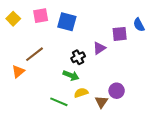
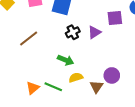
black cross: (78, 57) -> (73, 32), moved
orange triangle: (18, 71) -> (33, 88), moved

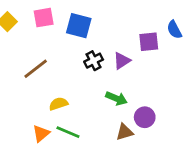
green arrow: (66, 60) -> (116, 98), moved
yellow semicircle: (76, 78) -> (58, 104), moved
brown triangle: (96, 87) -> (124, 132), turned 40

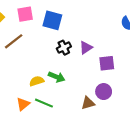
purple square: (149, 42) -> (107, 63), moved
brown line: (36, 69) -> (14, 41), moved
green arrow: (116, 98) -> (57, 77), moved

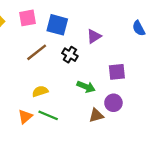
brown line: (14, 41) -> (37, 52), moved
black cross: (64, 48) -> (70, 55), turned -32
purple triangle: (86, 48) -> (94, 36), moved
green arrow: (57, 77) -> (86, 87), moved

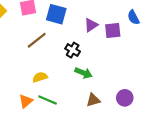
black cross: (70, 55) -> (73, 50), moved
purple square: (117, 72) -> (113, 30), moved
purple circle: (113, 103) -> (125, 98), moved

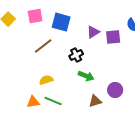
black cross: (73, 50) -> (76, 55), turned 32
purple circle: (125, 98) -> (115, 90), moved
orange triangle: (26, 101) -> (33, 102), turned 32

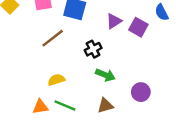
purple square: (113, 37) -> (138, 27), turned 35
brown triangle: (95, 101) -> (105, 106), moved

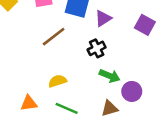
purple triangle: (114, 21) -> (103, 18), moved
purple circle: (141, 92) -> (132, 91), moved
orange triangle: (40, 107) -> (29, 103), moved

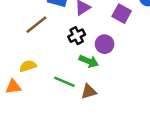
yellow semicircle: (57, 81) -> (28, 66), moved
purple circle: (132, 91) -> (105, 44), moved
green line: (67, 108) -> (64, 82), moved

